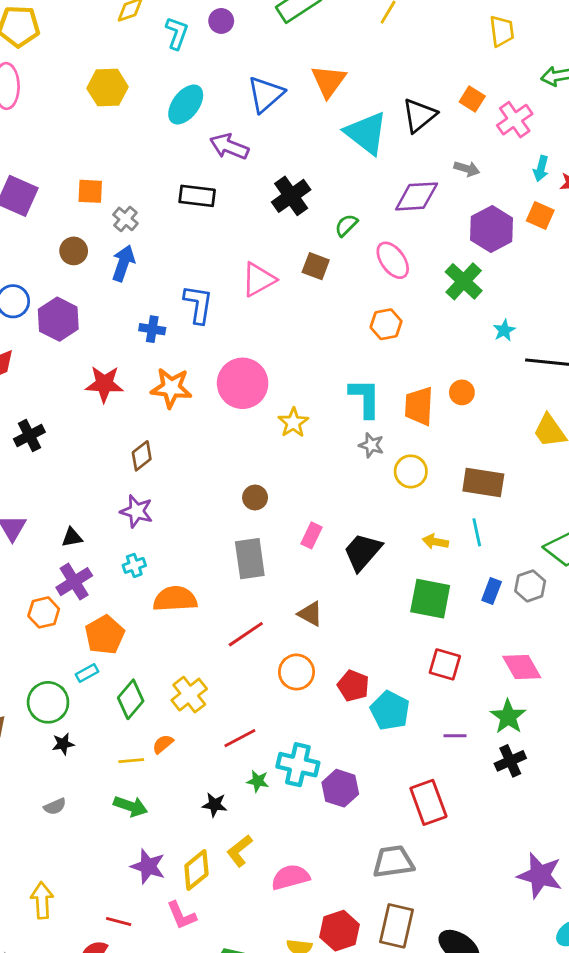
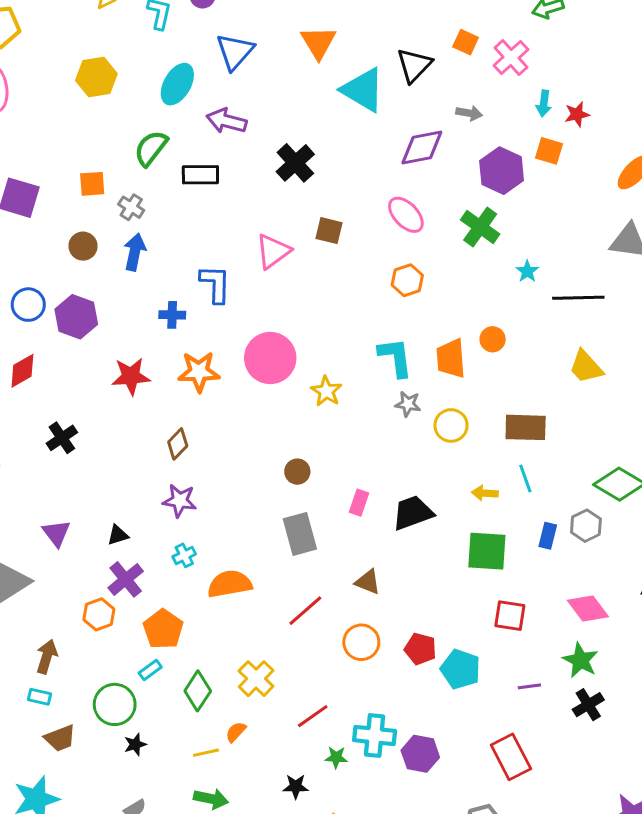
blue triangle: (266, 94) -> (235, 52), moved
green semicircle: (346, 225) -> (151, 148), moved, size x1.5
black trapezoid: (362, 552) -> (413, 513), turned 36

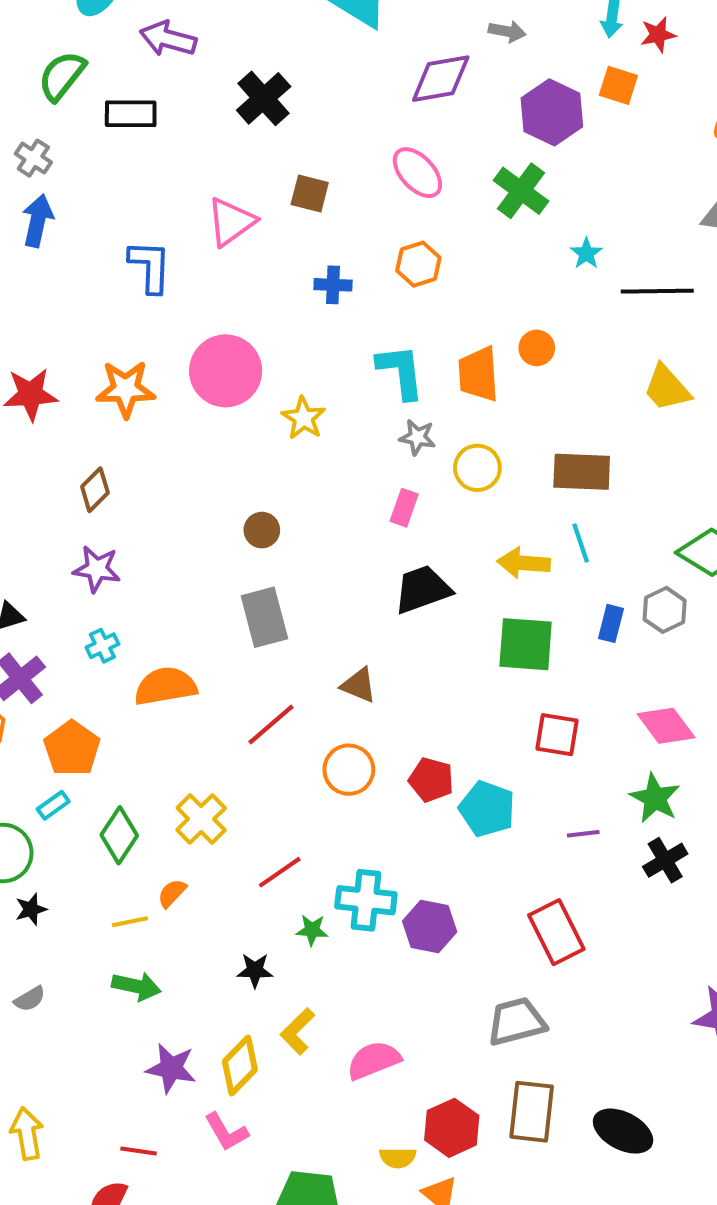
blue cross: (172, 315) -> (333, 285), moved
yellow arrow: (485, 493) -> (524, 563), size x1.4
pink rectangle: (359, 503) -> (404, 508), moved

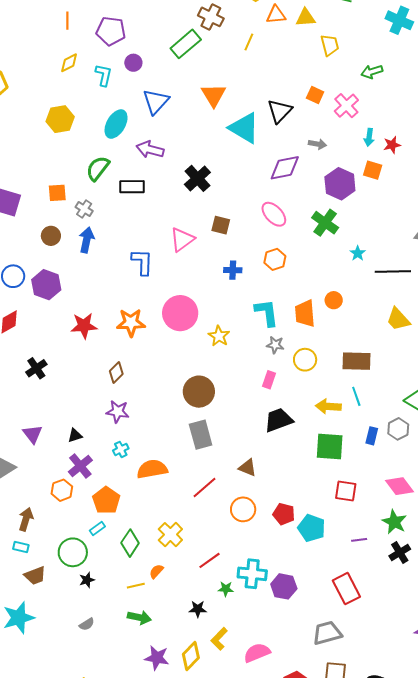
brown circle: (262, 530) -> (199, 392), size x1.8

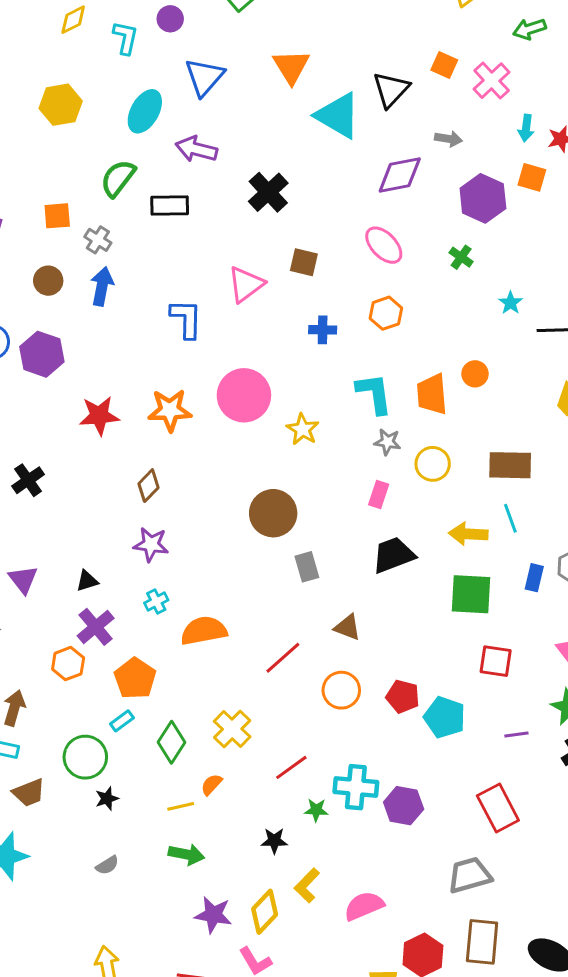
green cross: (325, 223) -> (461, 257), size x0.6
gray rectangle: (201, 435) -> (307, 567), moved, size x0.7

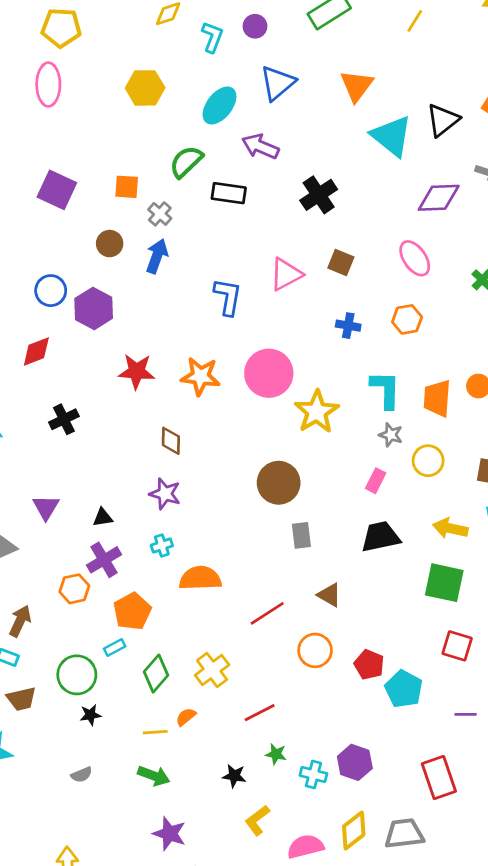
yellow star: (303, 429) -> (317, 412), size x1.5
brown diamond: (148, 486) -> (171, 441), turned -52
cyan cross: (356, 787) -> (313, 775), moved, size x0.7
yellow diamond: (265, 912) -> (354, 830), moved

